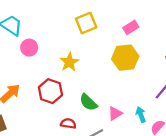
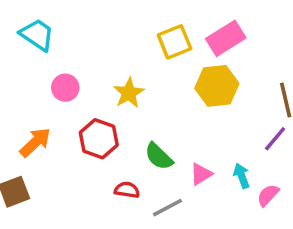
yellow square: (86, 23) -> (175, 42), moved
pink rectangle: (131, 27) -> (226, 38), size x1.5
pink circle: (29, 48) -> (65, 88), moved

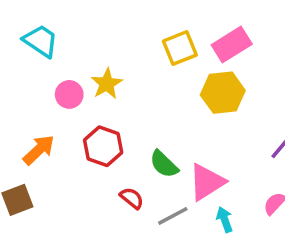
yellow star: (129, 93) -> (107, 84), moved
pink triangle: (201, 174) -> (207, 182), size x1.6
cyan arrow: (242, 176) -> (225, 220), moved
red semicircle: (127, 190) -> (132, 198), turned 30

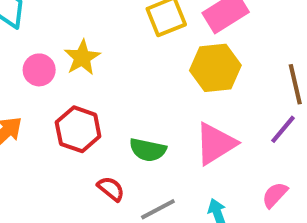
green semicircle: (164, 164) -> (148, 150), turned -32
pink triangle: (207, 182) -> (215, 144), moved

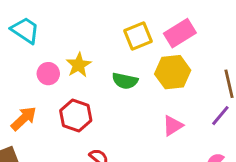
pink triangle: (215, 144) -> (173, 126), size x0.7
green semicircle: (148, 150) -> (125, 81), moved

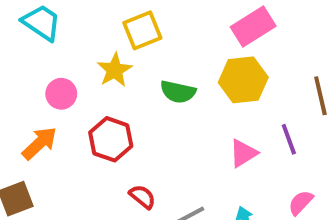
yellow square: (138, 36) -> (142, 30), moved
pink circle: (48, 74) -> (61, 94), moved
purple line: (220, 116) -> (289, 139), moved, turned -60

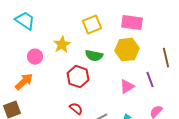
pink rectangle: (253, 27) -> (132, 23), turned 40
yellow square: (142, 30) -> (92, 25), moved
red hexagon: (111, 139) -> (78, 77), moved

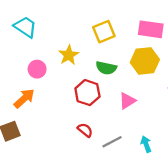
pink triangle: (127, 87) -> (127, 101), moved

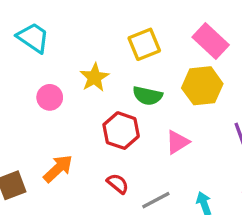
pink rectangle: (151, 29) -> (211, 41), turned 35
orange arrow: (24, 98) -> (58, 169), moved

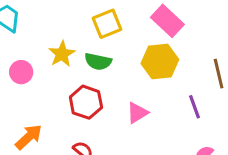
green semicircle: (148, 96) -> (98, 62), moved

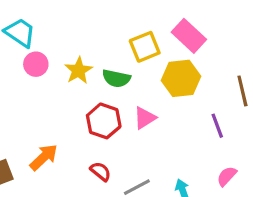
yellow square: (107, 24) -> (145, 47), moved
pink circle: (21, 72) -> (36, 64), moved
pink triangle: (137, 113) -> (145, 118), moved

